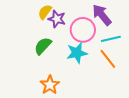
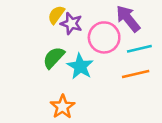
cyan star: (77, 53) -> (80, 66), moved, turned -30
orange line: (108, 59) -> (136, 74), turned -65

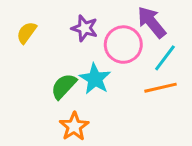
yellow semicircle: (56, 15) -> (27, 33), moved
cyan line: (139, 49) -> (165, 58), turned -40
green semicircle: (54, 58) -> (64, 86), moved

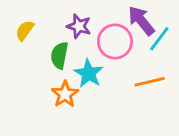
cyan line: (165, 58) -> (159, 39), moved
green semicircle: (64, 86) -> (59, 55), moved, turned -32
orange star: (74, 126) -> (65, 94), moved

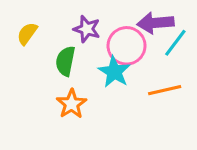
purple arrow: (141, 21) -> (156, 23), turned -56
cyan star: (89, 73) -> (114, 72), moved

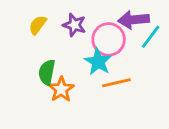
yellow semicircle: (27, 34) -> (38, 25), moved
green semicircle: (65, 61) -> (47, 72), moved
orange line: (165, 90) -> (116, 83), moved

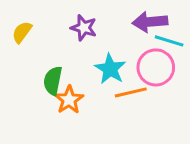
yellow semicircle: (38, 25) -> (22, 32), moved
cyan line: (151, 37) -> (169, 41), turned 70
pink circle: (109, 39) -> (156, 67), moved

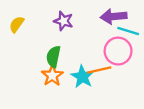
cyan star: (110, 69) -> (82, 77), moved
green semicircle: (53, 81) -> (53, 57), moved

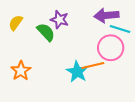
green semicircle: (53, 57) -> (46, 32), moved, turned 126
orange star: (52, 76) -> (21, 71), moved

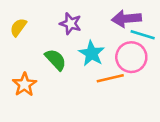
green semicircle: (46, 32) -> (56, 60), moved
cyan star: (77, 72) -> (92, 53), moved

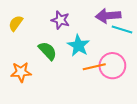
pink circle: (131, 57) -> (112, 66), moved
orange star: (25, 84) -> (21, 72), turned 30

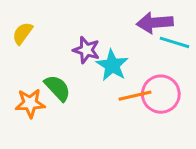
purple star: (60, 20) -> (86, 50), moved
green semicircle: (48, 51) -> (57, 88), moved

